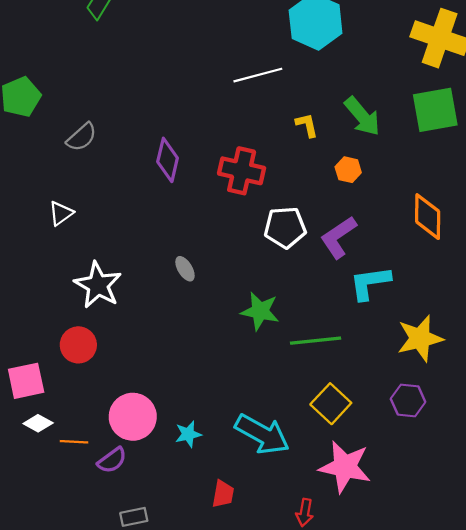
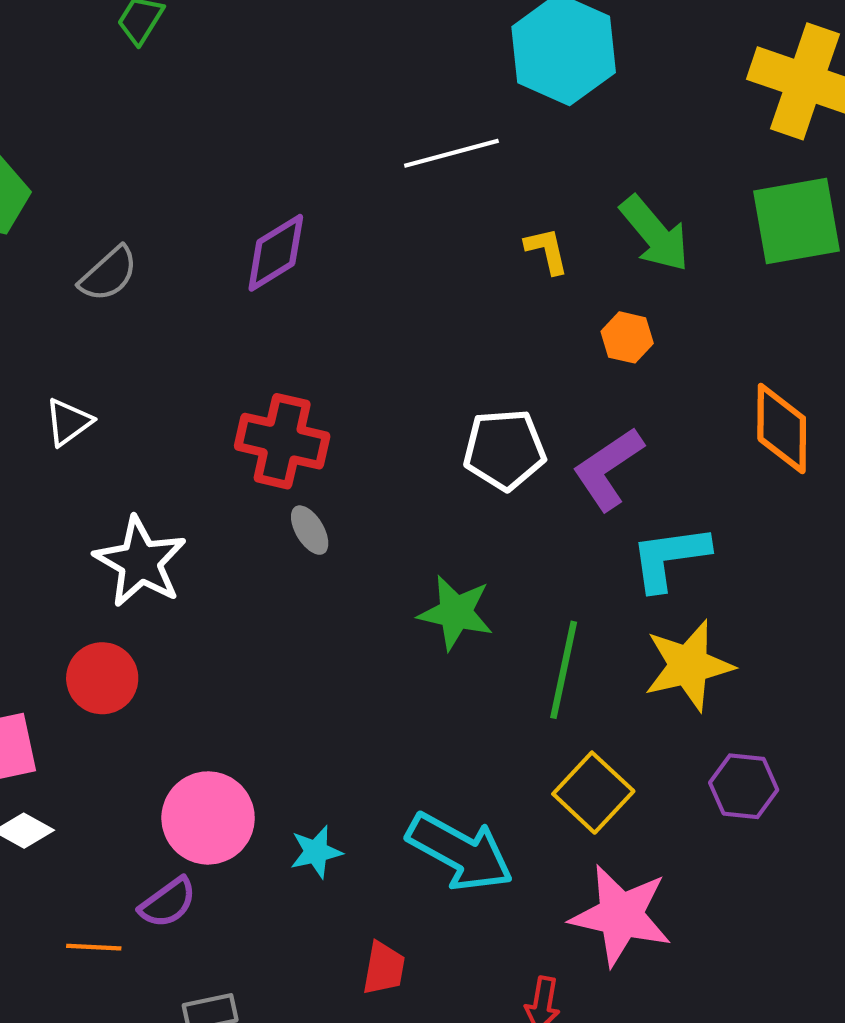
purple diamond: (168, 160) -> (276, 253), moved, turned 45
red cross: (242, 171) -> (282, 441), moved
yellow star: (420, 338) -> (689, 666), moved
green line: (316, 341) -> (564, 670), turned -72
orange line: (74, 442) -> (94, 947), moved

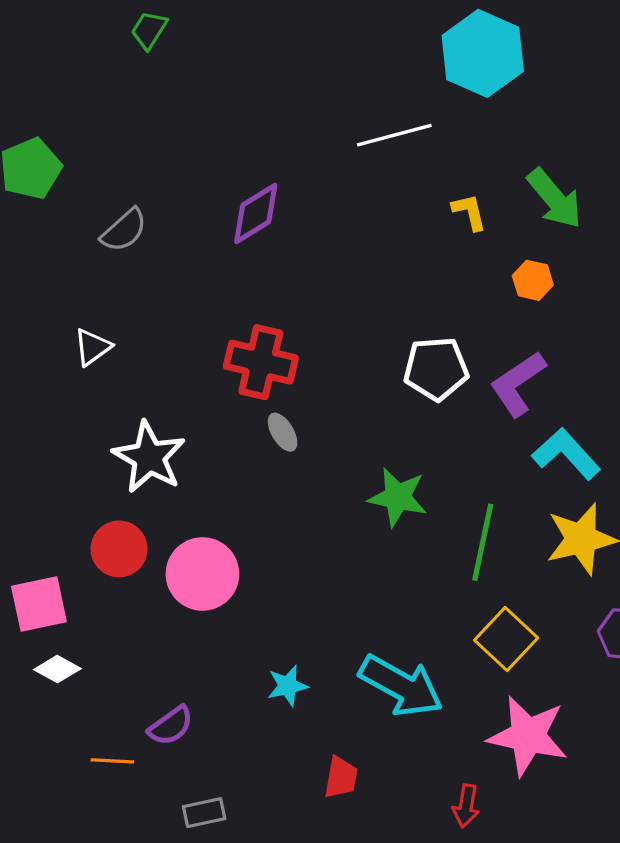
cyan L-shape: (670, 558) -> (566, 454), turned 56
pink circle: (208, 818) -> (202, 574), moved

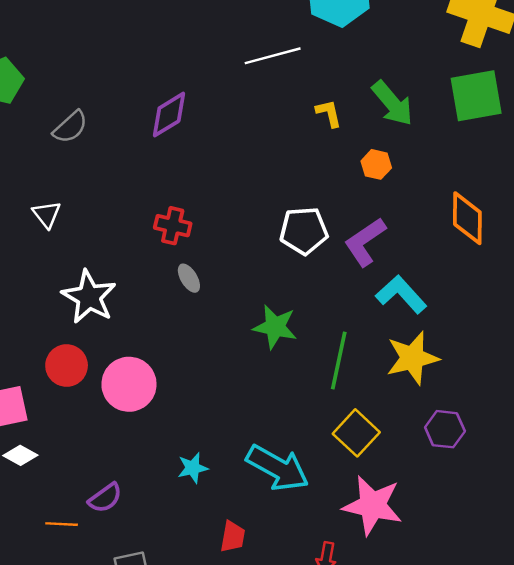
white triangle: (92, 347) -> (47, 214), turned -32
red cross: (261, 362) -> (173, 226), size x0.7

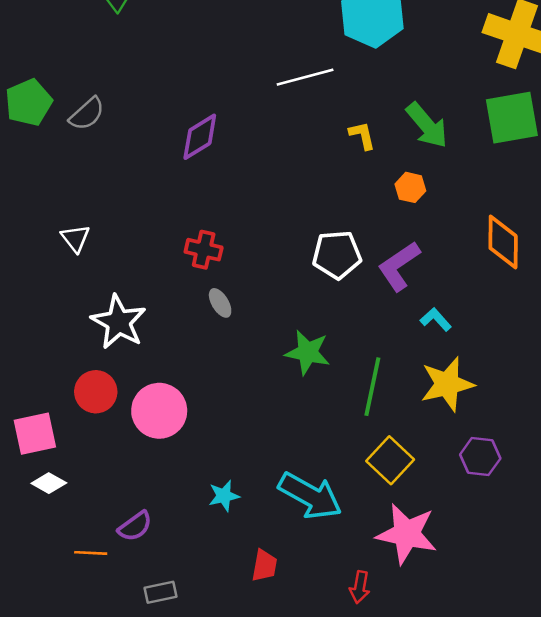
gray semicircle: (70, 127) -> (87, 114), moved
cyan L-shape: (401, 294) -> (436, 319), size x0.6

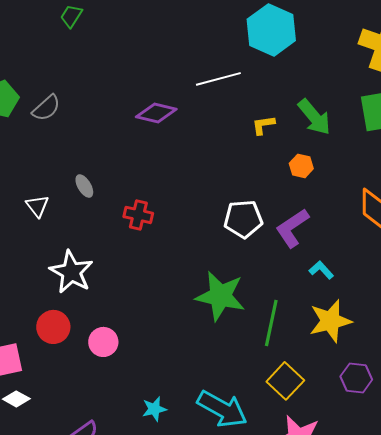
yellow L-shape: (362, 135) -> (263, 125), turned -85
purple diamond: (200, 137) -> (156, 113), moved, turned 45
gray ellipse: (220, 303) -> (84, 186), moved
green star: (308, 352) -> (220, 296), size x1.4
pink circle: (159, 411) -> (103, 342), size x0.7

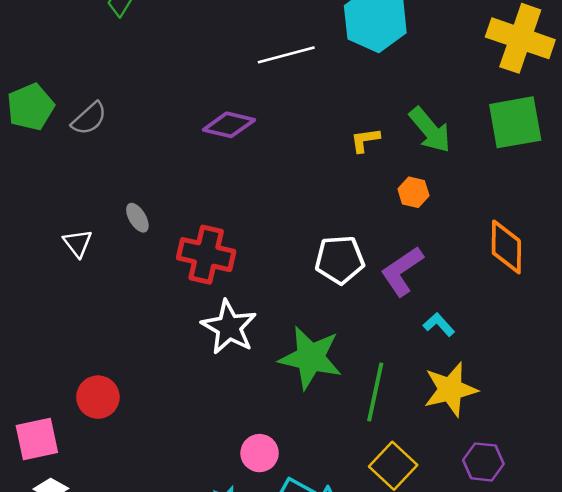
white line: (218, 79) -> (286, 55), moved
red cross: (138, 215) -> (206, 255), size x1.5
white star: (71, 272) -> (229, 327), moved
pink circle: (103, 342) -> (260, 453), moved

